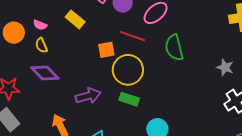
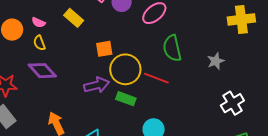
red line: (132, 36) -> (156, 78), moved
gray star: (225, 67) -> (216, 61), moved, turned 30
purple arrow: (88, 96) -> (97, 85), moved

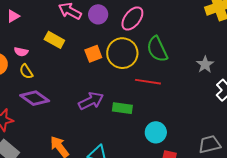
orange square: (104, 49) -> (93, 54), moved
gray star: (216, 61) -> (205, 65), moved
yellow circle: (125, 69) -> (122, 53), moved

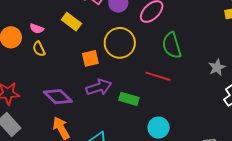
yellow circle: (122, 53) -> (120, 43), moved
orange square: (93, 54) -> (90, 58), moved
purple diamond: (35, 98) -> (58, 97), moved

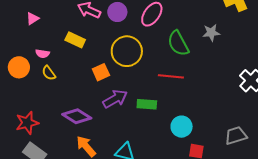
gray star: (217, 67) -> (211, 33), moved, turned 30

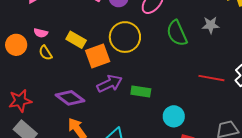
yellow rectangle: (75, 40) -> (76, 40), moved
orange square: (101, 72) -> (98, 56), size x1.4
red line: (171, 76) -> (211, 78), moved

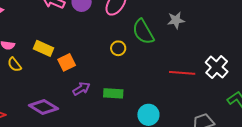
yellow circle: (125, 37) -> (118, 48), moved, size x0.5
orange square: (98, 56) -> (67, 62), size x0.7
purple arrow: (110, 84) -> (81, 89), size x0.7

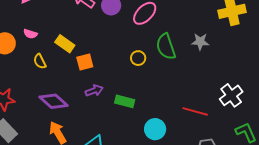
yellow semicircle: (14, 65) -> (40, 61), moved
red line: (182, 73) -> (195, 111), moved

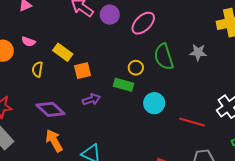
yellow semicircle: (40, 61) -> (37, 69), turned 35
green rectangle: (125, 101) -> (124, 85), moved
cyan circle: (155, 129) -> (154, 103), moved

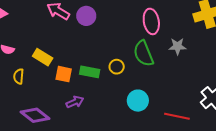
pink ellipse: (143, 23) -> (151, 21), moved, turned -50
orange square: (82, 71) -> (64, 74), turned 30
green rectangle: (124, 85) -> (90, 72), moved

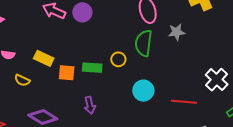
green semicircle: (144, 53) -> (144, 43), turned 36
yellow semicircle: (19, 76) -> (22, 80), turned -63
purple arrow: (75, 102) -> (90, 105), moved, turned 108

